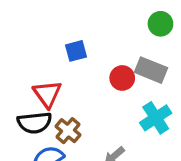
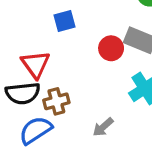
brown cross: (68, 131) -> (56, 101), turned 35

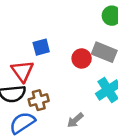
blue square: (64, 21) -> (41, 47), moved

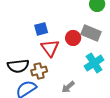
red triangle: (22, 71) -> (50, 48), moved

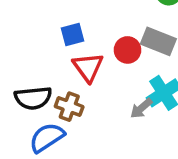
brown cross: (39, 71) -> (69, 107), turned 35
gray arrow: (68, 87) -> (141, 108), moved

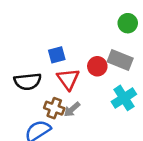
black semicircle: (33, 98) -> (28, 81), moved
gray arrow: (141, 108) -> (72, 109), moved

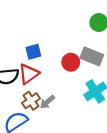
red triangle: (68, 79) -> (29, 74), moved, turned 30
brown cross: (54, 108) -> (31, 101), turned 36

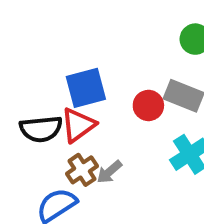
blue square: (33, 52) -> (86, 88), size x1.5

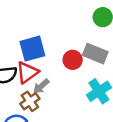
gray arrow: (109, 172) -> (41, 86), moved

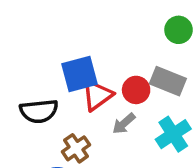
red triangle: (27, 72) -> (97, 95), moved
gray arrow: (41, 86) -> (124, 124), moved

